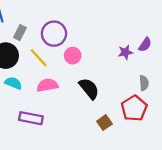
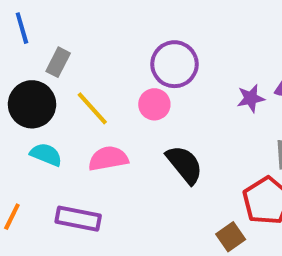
purple circle: (54, 34) -> (174, 64), moved
brown square: (104, 123) -> (231, 237), moved

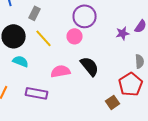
gray rectangle: (58, 62) -> (35, 13), moved
pink semicircle: (108, 158) -> (61, 71), moved

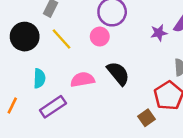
cyan semicircle: (21, 61) -> (39, 78), moved, turned 70
purple rectangle: (37, 93) -> (53, 107), turned -45

